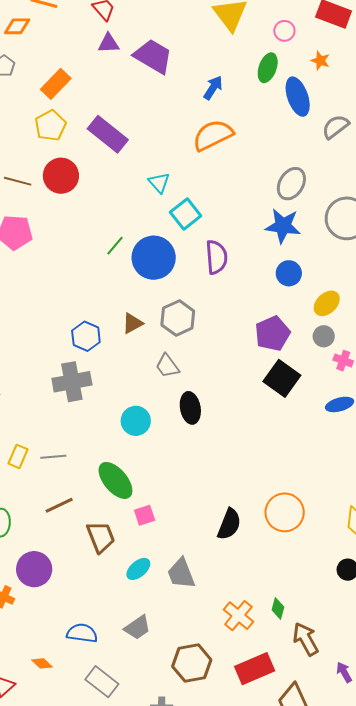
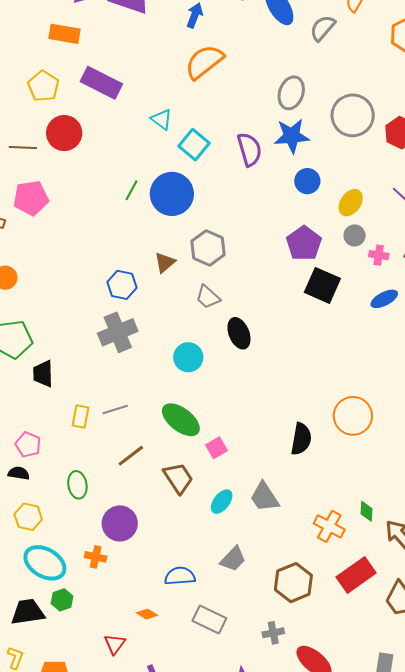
orange rectangle: (56, 84) -> (64, 34), moved, turned 68
purple semicircle: (216, 257) -> (249, 149), moved

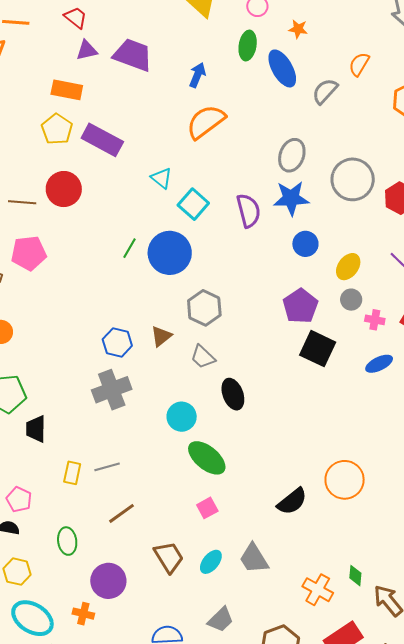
yellow pentagon: (43, 86) -> (57, 129), moved
brown triangle: (165, 262) -> (161, 336), moved
green ellipse: (181, 420) -> (207, 458), moved
black semicircle: (301, 439) -> (292, 501), turned 40
brown trapezoid: (178, 478) -> (169, 557), moved

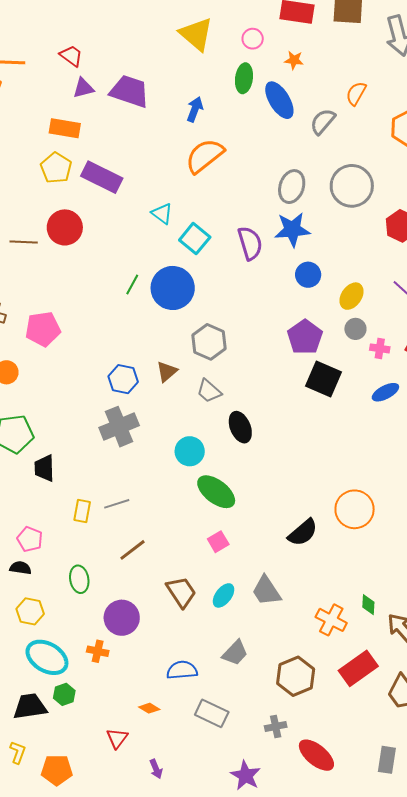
gray circle: (353, 179) -> (352, 186), moved
pink pentagon: (29, 253) -> (43, 329), moved

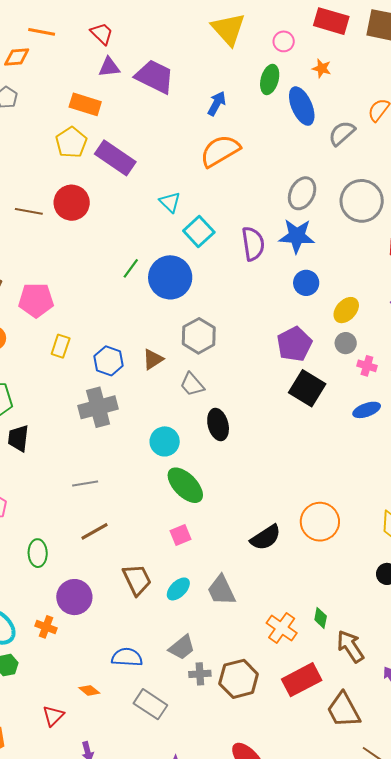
yellow rectangle: (82, 511) -> (61, 346), moved
gray cross: (276, 727) -> (200, 674), moved

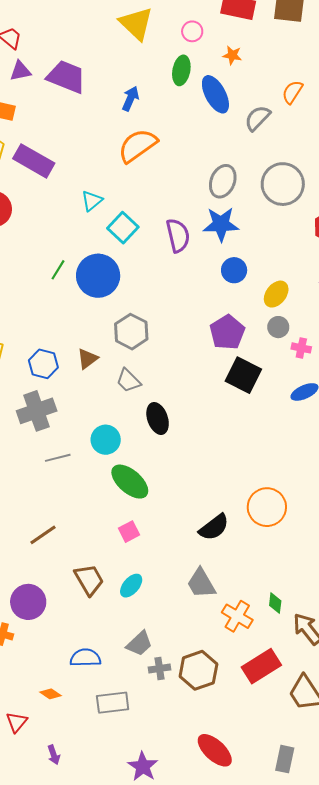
cyan triangle: (170, 202) -> (92, 201), turned 40
gray line: (85, 484) -> (58, 458), moved
gray trapezoid: (221, 590) -> (201, 583), moved
gray rectangle: (150, 704) -> (113, 703), turned -36

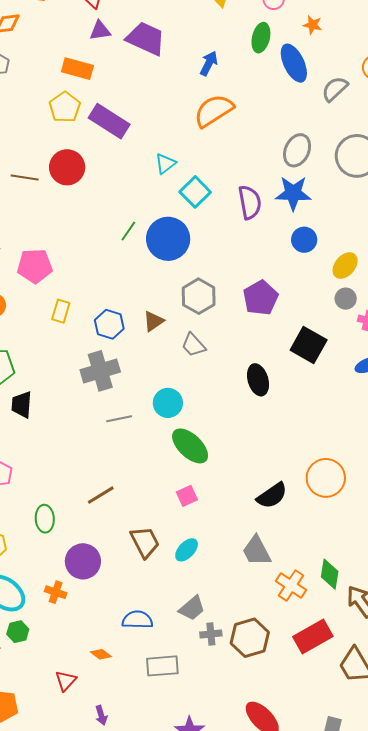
purple pentagon: (227, 332) -> (261, 298), moved
black ellipse: (158, 418) -> (258, 380), moved
green diamond: (275, 603) -> (330, 574), size x1.4

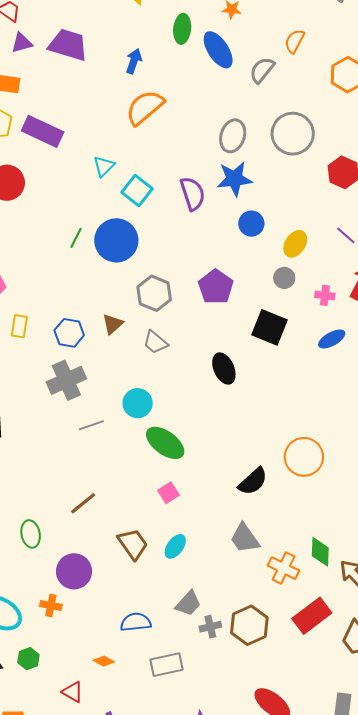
gray circle: (346, 299) -> (284, 278), moved
green hexagon: (18, 632) -> (28, 659), moved
red triangle: (66, 681) -> (73, 692), turned -35

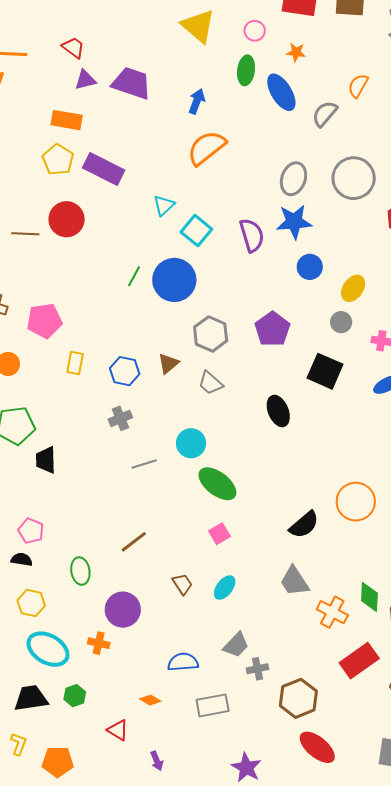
gray cross: (66, 380) -> (120, 418), size x0.6
brown trapezoid: (133, 544) -> (182, 584), size x0.7
brown hexagon: (249, 625) -> (298, 698), moved

